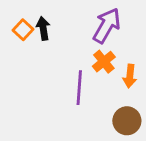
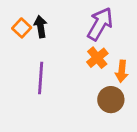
purple line: (79, 88) -> (41, 78), moved
brown circle: (127, 121) -> (111, 100), moved

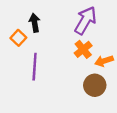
orange square: (22, 28) -> (18, 38), moved
orange arrow: (122, 71) -> (104, 61), turned 66

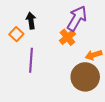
orange cross: (83, 49) -> (67, 37), moved
brown circle: (95, 85) -> (85, 77), size x1.4

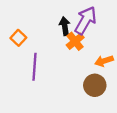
black arrow: (31, 21) -> (65, 26), moved
brown circle: (85, 77) -> (95, 85), size x0.7

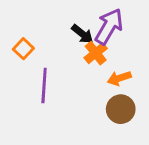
black arrow: (65, 26) -> (82, 34), turned 138
orange arrow: (104, 61) -> (119, 78), moved

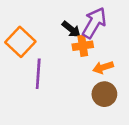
orange square: (23, 49) -> (20, 42), size x1.6
orange cross: (96, 53) -> (83, 46), turned 30

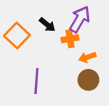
black arrow: (71, 29) -> (47, 25), moved
purple line: (38, 74) -> (36, 81), moved

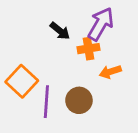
orange square: (17, 36) -> (22, 81), moved
brown circle: (88, 80) -> (79, 100), moved

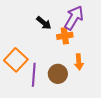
orange arrow: (110, 72) -> (79, 62), moved, turned -77

